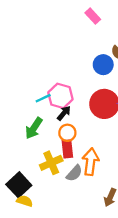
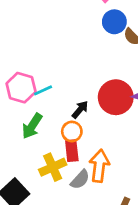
blue circle: (103, 65) -> (114, 22), moved
pink hexagon: (60, 96) -> (21, 88), moved
black arrow: (64, 113) -> (80, 110), moved

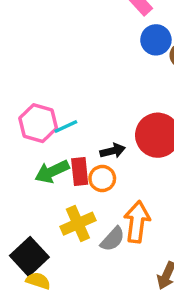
black arrow: (80, 110) -> (113, 151), turned 36
green arrow: (32, 126) -> (52, 172), turned 32
red rectangle: (72, 151) -> (80, 172), moved

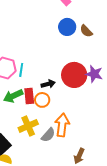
blue circle: (156, 40) -> (67, 27), moved
cyan line: (66, 127) -> (21, 70), turned -56

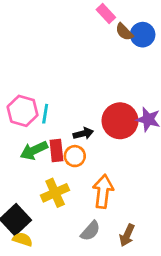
blue circle: (67, 27) -> (143, 35), moved
brown semicircle: (86, 31) -> (124, 32), moved
gray semicircle: (48, 135) -> (90, 231), moved

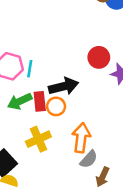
red circle: (120, 121) -> (99, 57), moved, size x0.7
black arrow: (83, 133) -> (64, 86), size x1.6
gray semicircle: (90, 231) -> (89, 159), moved

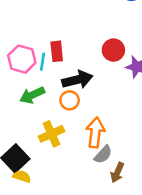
red rectangle: (40, 101) -> (57, 51), moved

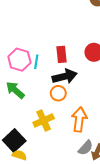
red rectangle: (57, 51) -> (61, 54), moved
green arrow: (32, 95) -> (15, 90), moved, turned 66
gray semicircle: (103, 154) -> (86, 148), moved

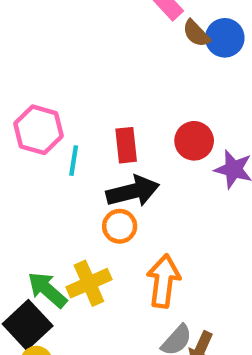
pink hexagon: (19, 60) -> (39, 130), moved
green arrow: (15, 90) -> (47, 290), moved

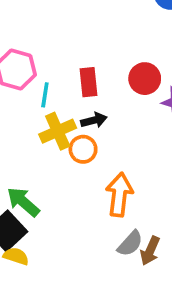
black arrow: (133, 191) -> (94, 120), size x0.6
yellow cross: (89, 283) -> (58, 131), moved

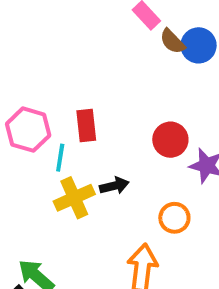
red rectangle: (88, 82) -> (86, 126), moved
orange circle: (83, 149) -> (174, 218), moved

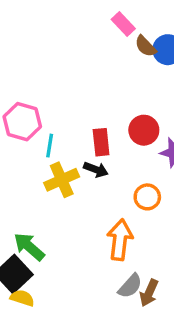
red rectangle: (86, 126) -> (101, 142), moved
black arrow: (114, 186) -> (96, 170), turned 35

